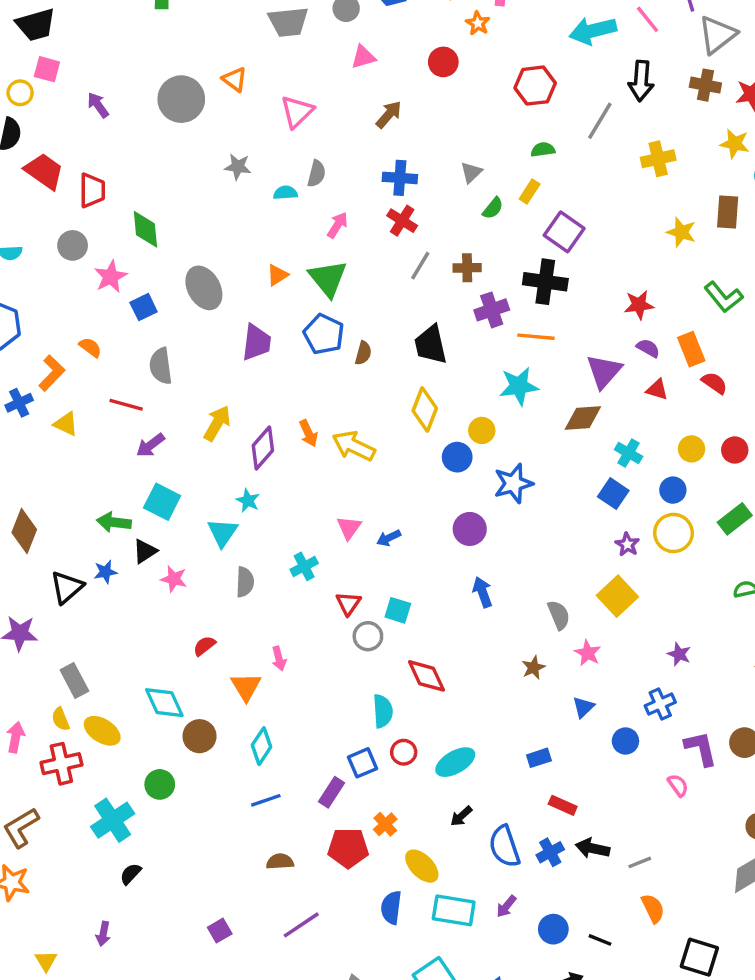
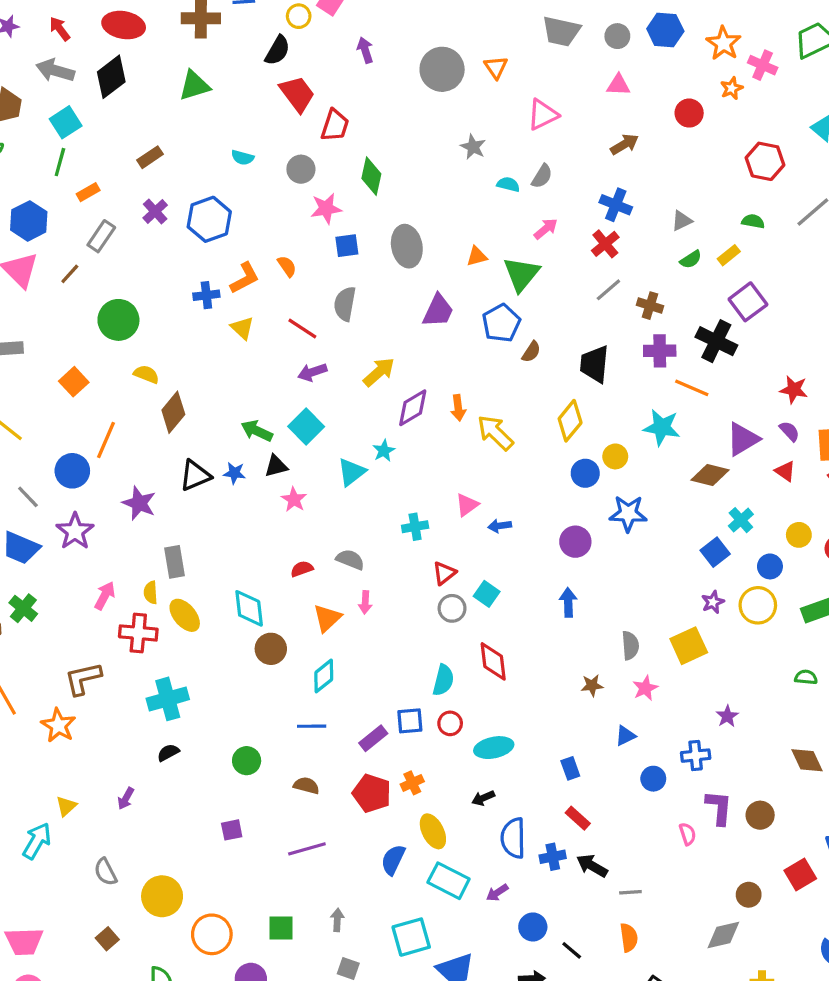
gray semicircle: (245, 582) -> (350, 560), moved, turned -88
blue rectangle: (539, 758) -> (570, 768), turned 70
green circle: (160, 784) -> (247, 761), moved

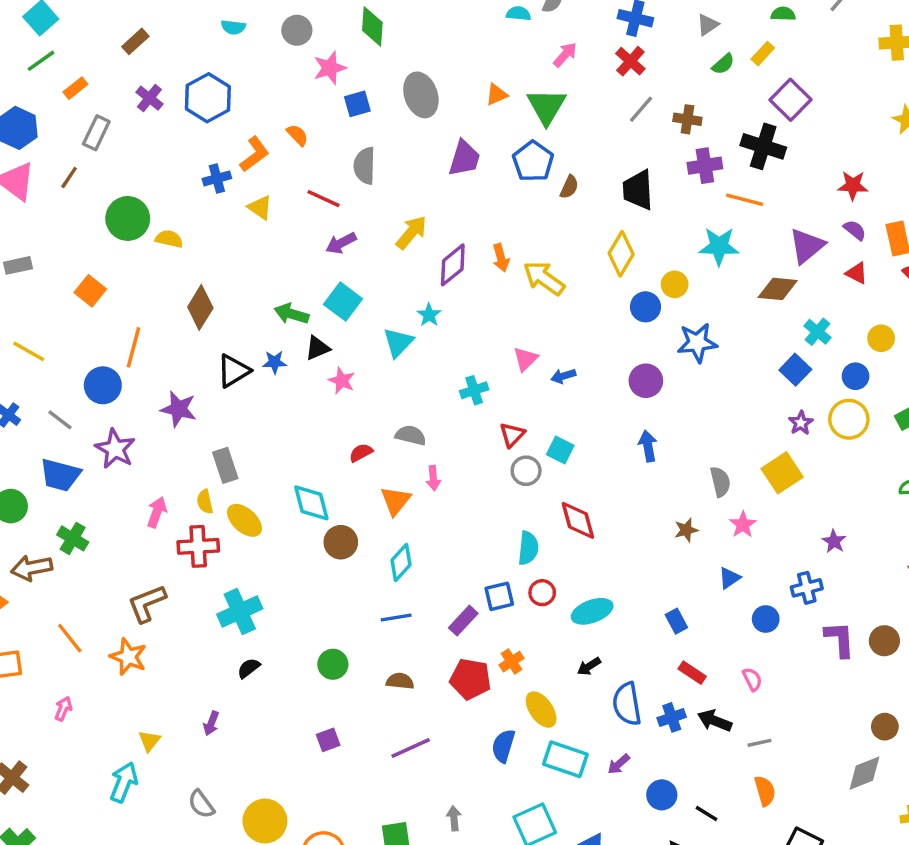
green line: (60, 162) -> (41, 61), turned 48
yellow semicircle: (146, 374) -> (169, 239), moved
pink semicircle: (688, 834) -> (752, 679), moved

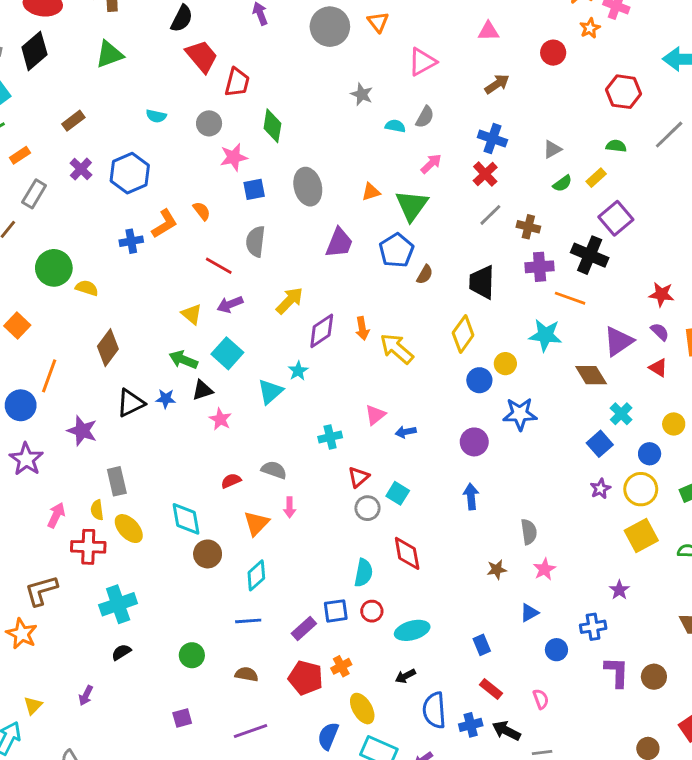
yellow triangle: (260, 207) -> (192, 314), moved
brown diamond: (778, 289) -> (591, 375), turned 48
yellow square: (782, 473) -> (641, 535), moved

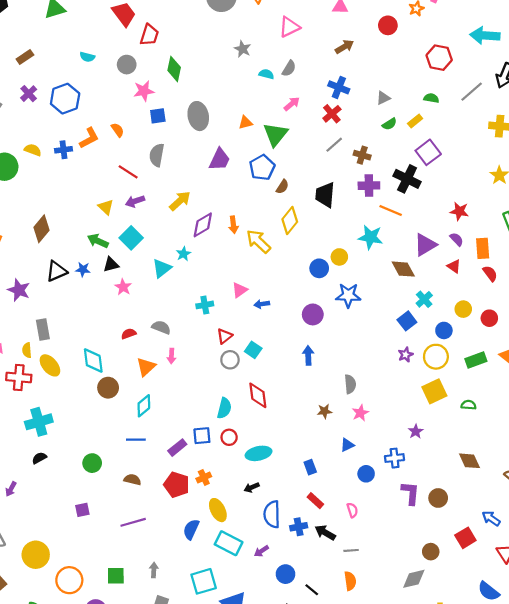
yellow semicircle: (87, 288) -> (33, 150), moved
yellow diamond: (463, 334) -> (290, 221), moved

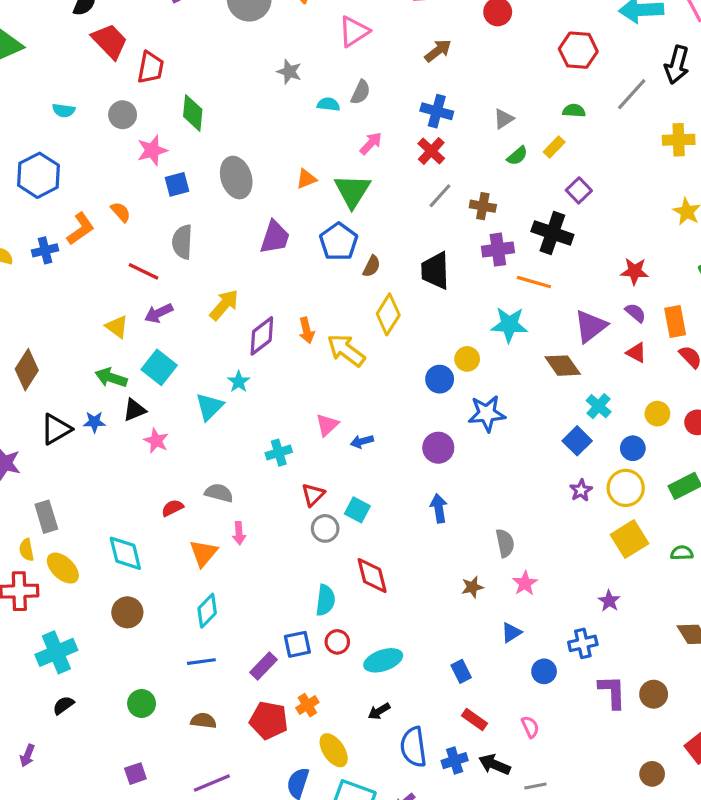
purple square: (428, 152) -> (579, 190), size x0.7
brown circle: (108, 388) -> (127, 612), moved

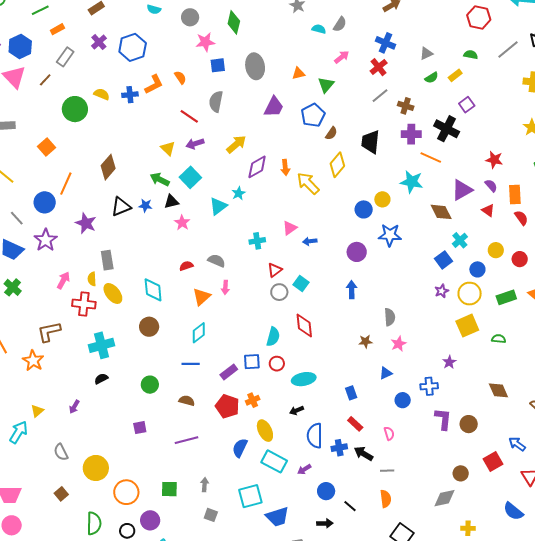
green triangle: (352, 191) -> (326, 85), size x0.7

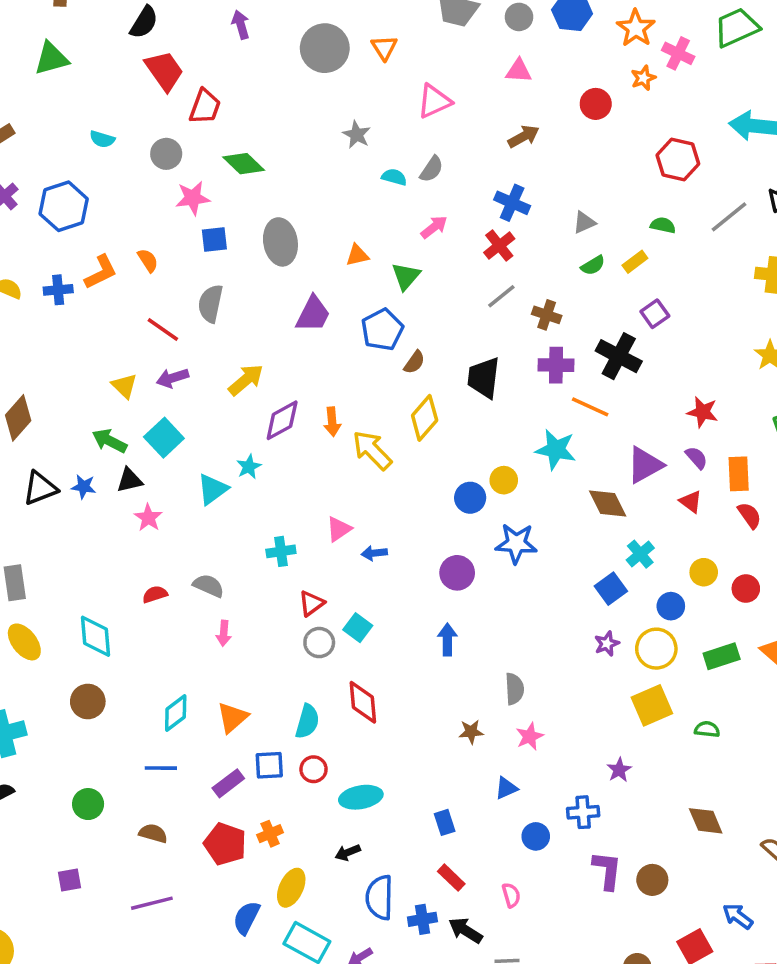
green diamond: (234, 22) -> (244, 164), turned -60
orange triangle: (202, 297) -> (233, 717), moved
yellow ellipse: (265, 431) -> (291, 888), turned 50

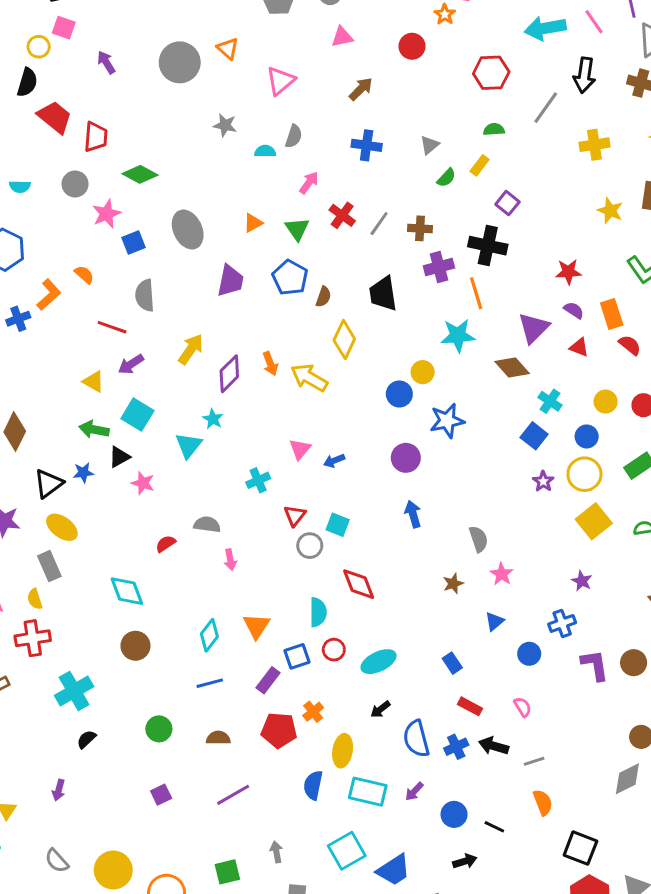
red cross: (499, 246) -> (342, 215), moved
orange line: (590, 407) -> (476, 293), turned 64
yellow ellipse: (24, 642) -> (62, 527), moved

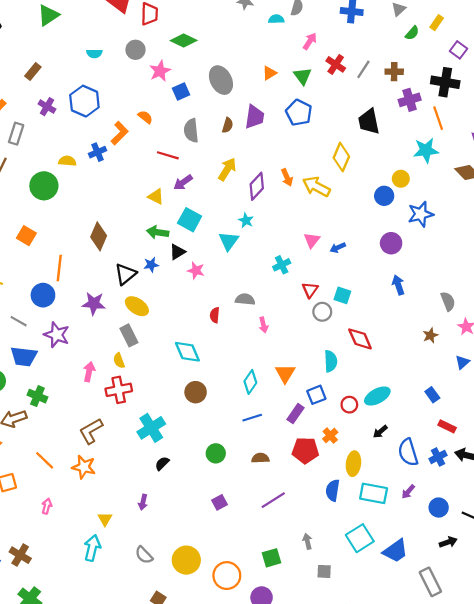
brown semicircle: (323, 297) -> (228, 125), moved
red semicircle: (166, 544) -> (215, 315), turned -48
red circle: (334, 650) -> (349, 405), moved

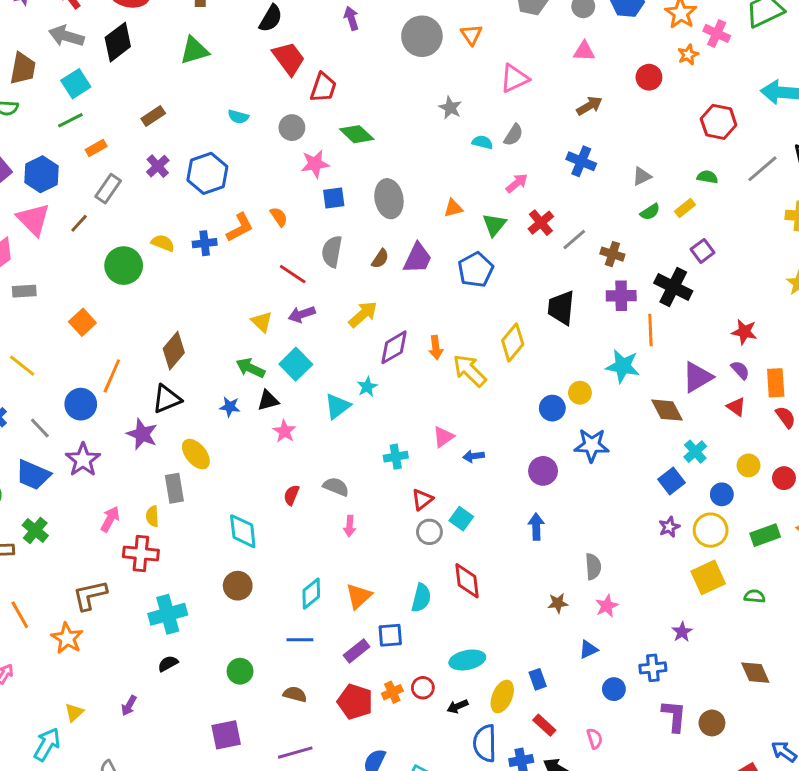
black triangle: (125, 274) -> (167, 399), moved
red circle: (349, 405) -> (423, 688), moved
yellow ellipse: (353, 464) -> (502, 696), moved
purple square: (220, 502) -> (226, 735), size x1.5

